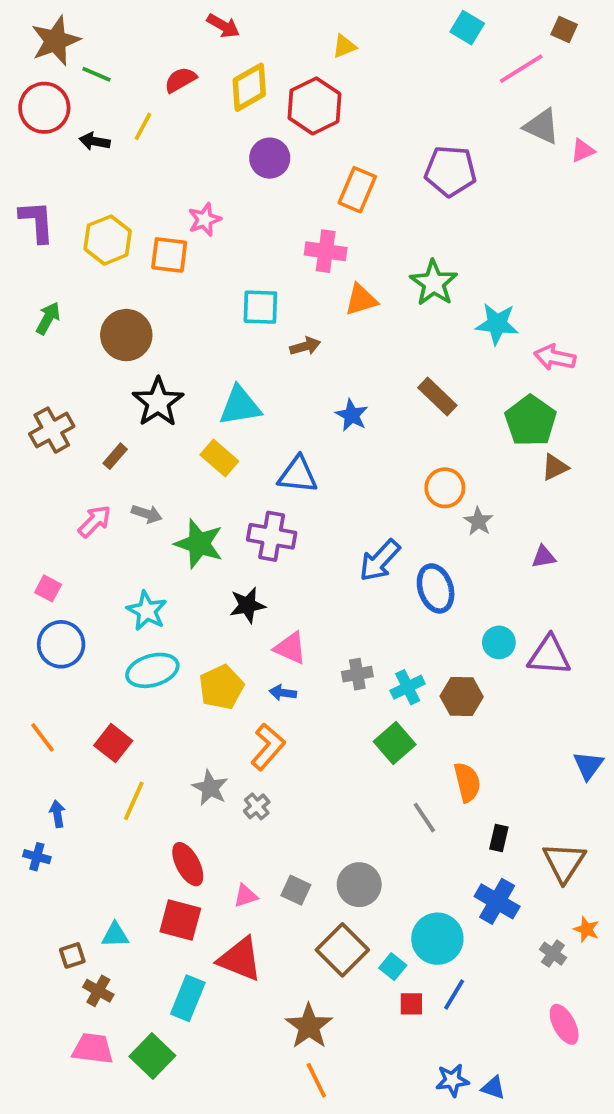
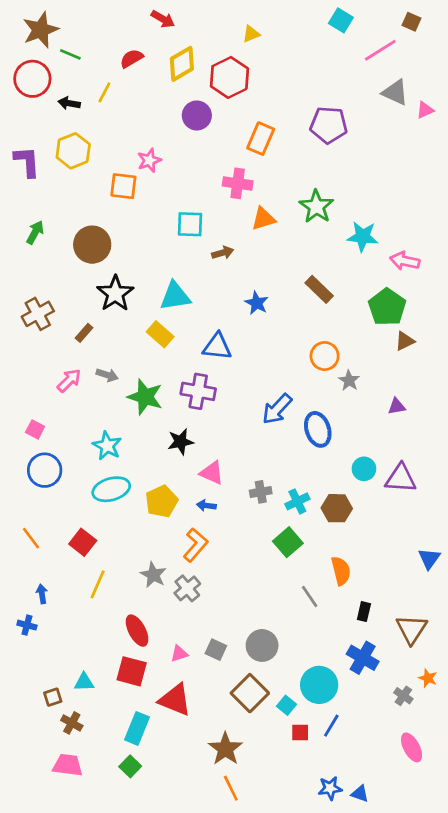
yellow hexagon: (108, 240) -> (73, 151), moved
gray cross: (257, 806) -> (187, 588), size x1.4
green square: (152, 1056) -> (130, 766), moved, size x0.7

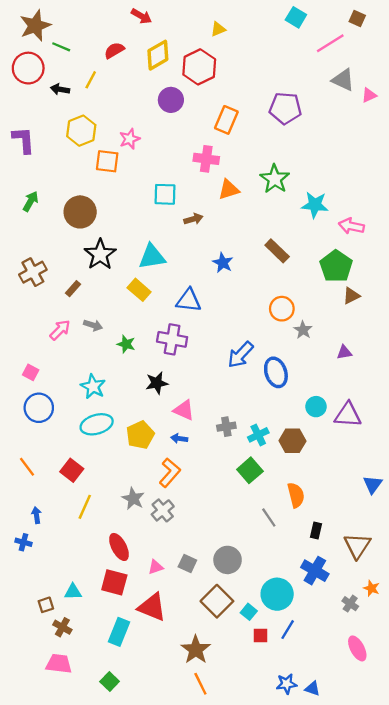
yellow hexagon: (73, 151) -> (81, 131), moved
green star: (145, 397) -> (126, 344), size x0.6
green square: (130, 766) -> (110, 681), moved

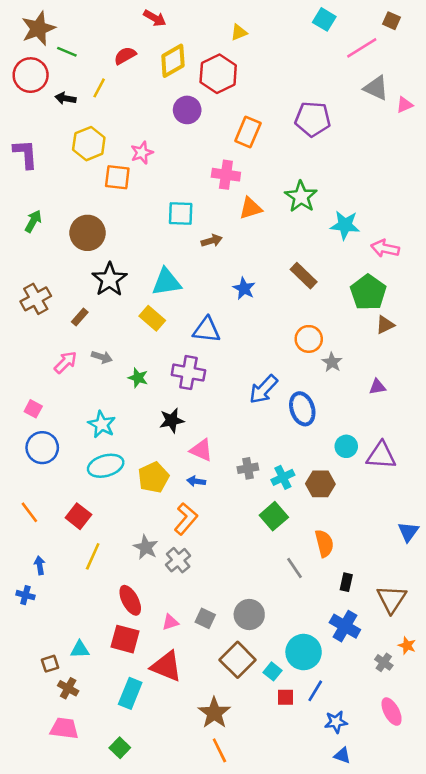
blue star: (287, 684) -> (336, 722), moved

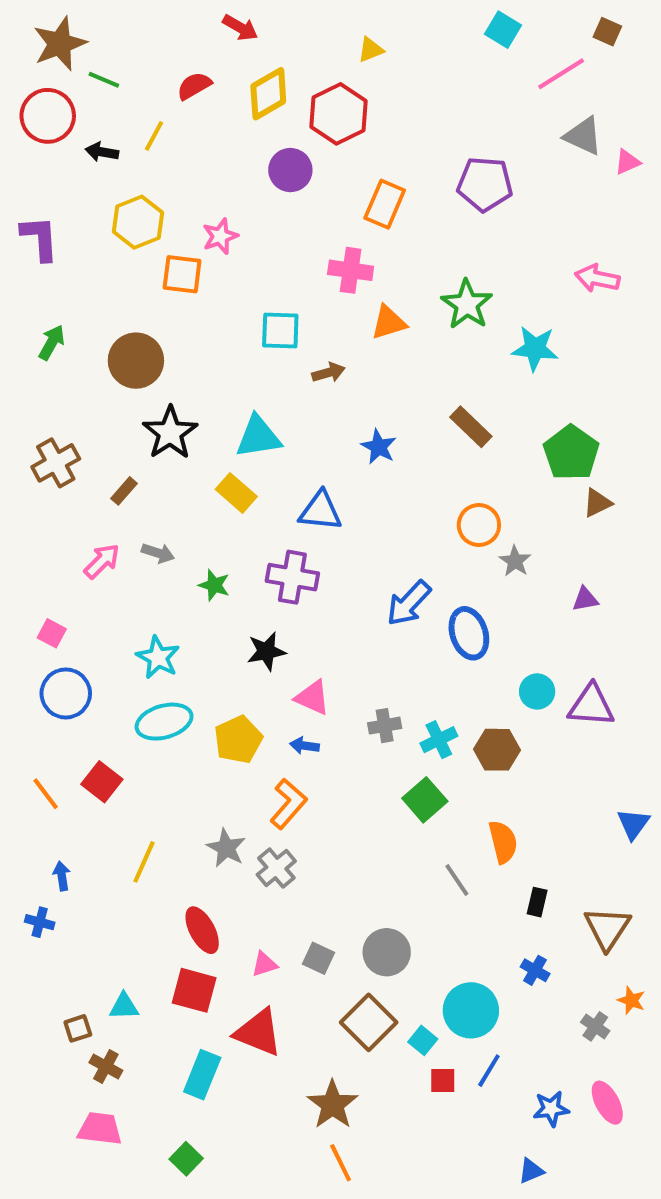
pink arrow: (385, 248) -> (597, 278), moved
red square: (78, 516) -> (102, 782), moved
blue cross: (345, 626) -> (535, 970), size x0.6
blue star: (336, 722) -> (551, 1109), moved
blue triangle: (342, 756) -> (531, 1171), turned -42

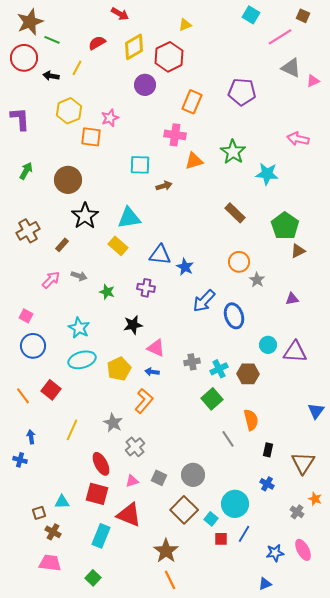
blue star: (379, 447) -> (185, 267), moved
purple cross: (292, 577) -> (146, 288), size x0.7
gray cross: (276, 868) -> (135, 447), moved

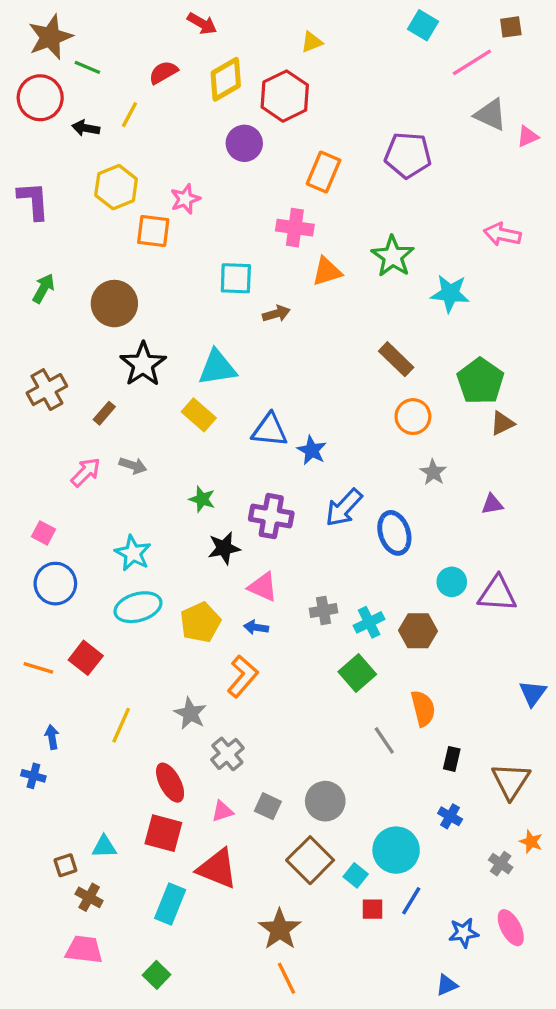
brown square: (303, 16) -> (511, 27), turned -32
orange circle: (239, 262) -> (413, 417), moved
purple cross: (146, 288) -> (271, 516), moved, size x1.4
green star: (107, 292) -> (202, 499), moved
orange line: (23, 396) -> (38, 668), turned -36

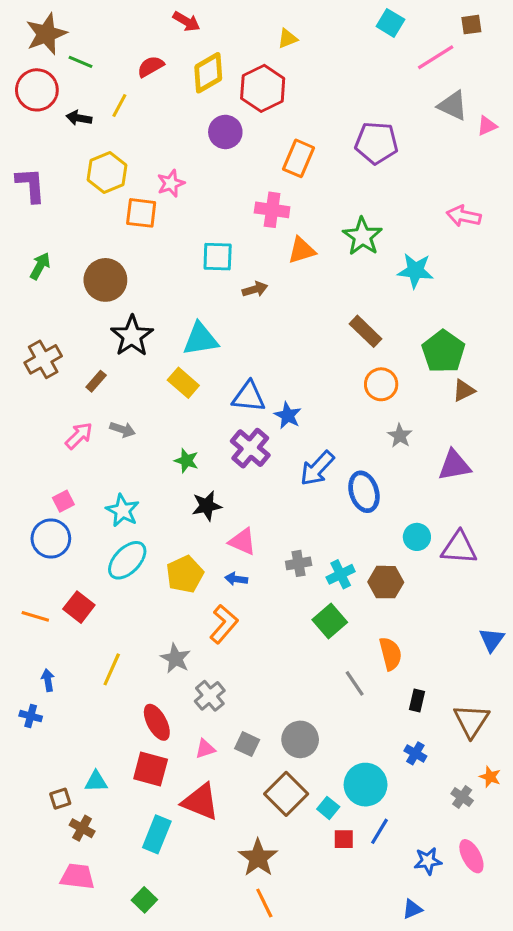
purple triangle: (492, 504) -> (454, 465), size x1.6
purple cross: (271, 516) -> (250, 448), moved, turned 30
pink square: (44, 533) -> (63, 501), moved, turned 35
cyan ellipse: (138, 607) -> (127, 560), turned -30

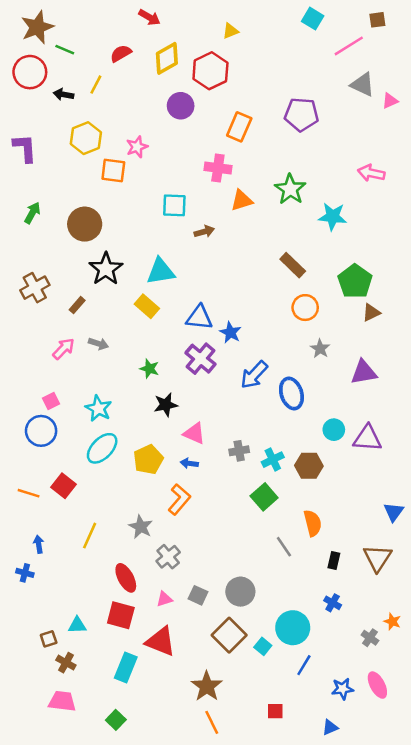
brown triangle: (471, 721) -> (377, 558), moved
red square: (344, 839) -> (275, 711), moved

